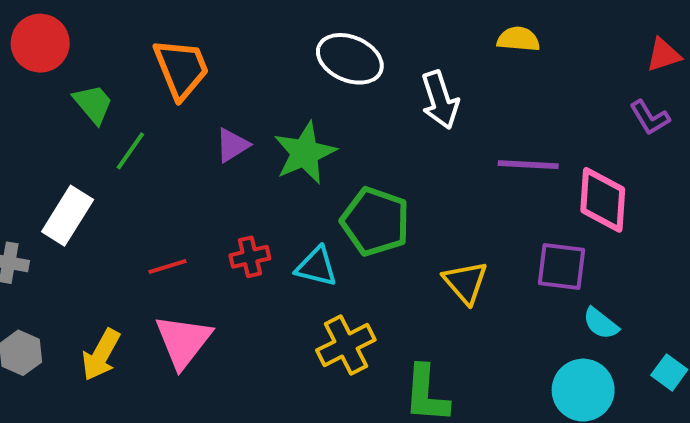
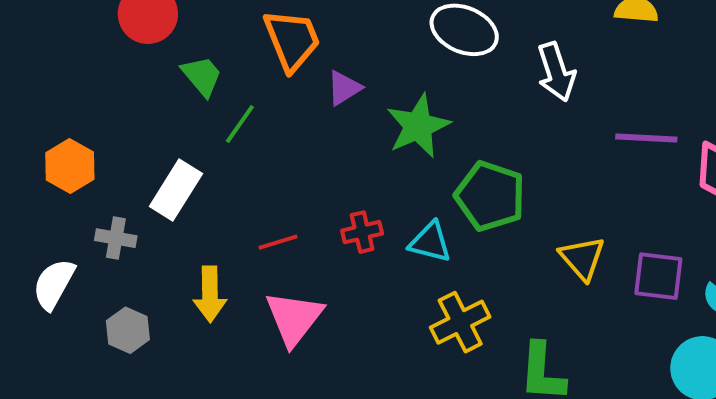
purple triangle: (232, 145) -> (344, 88), moved
purple square: (562, 267) -> (658, 276), moved
yellow arrow: (101, 355) -> (210, 294), moved, turned -30

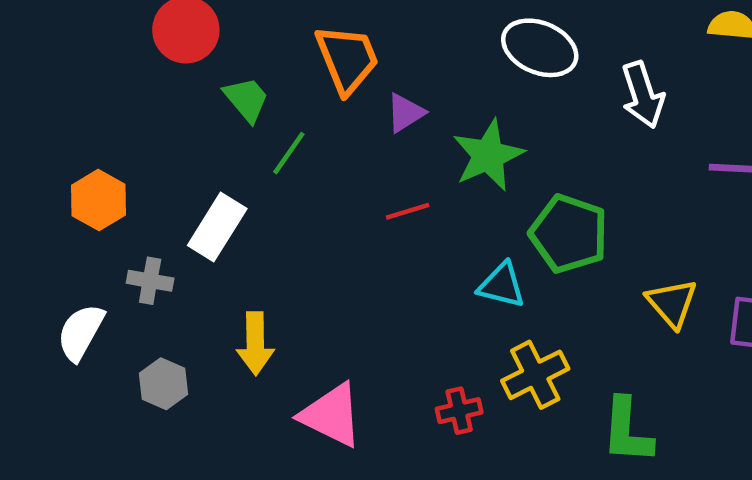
red cross: (362, 232) -> (459, 411), moved
red line: (278, 242) -> (408, 211), moved
pink triangle: (294, 318) -> (331, 415), moved, turned -42

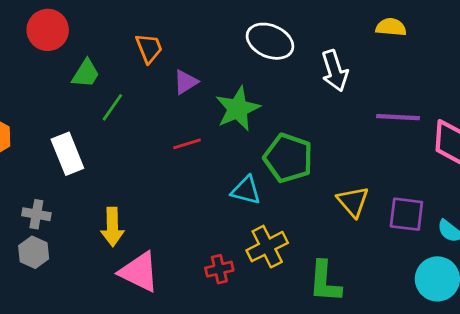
orange trapezoid: (347, 59) -> (149, 48), size x0.7
green trapezoid: (246, 99) -> (86, 74), turned 72
white rectangle: (217, 227) -> (67, 154), turned -54
gray cross: (150, 281) -> (36, 214), moved
yellow arrow: (255, 343) -> (112, 227), moved

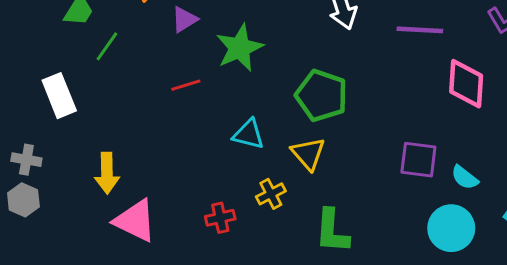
purple line: (398, 117) -> (420, 30), moved
green pentagon: (288, 158) -> (322, 96), moved
yellow triangle: (353, 202) -> (308, 154), moved
yellow cross: (267, 247) -> (271, 194), size x0.7

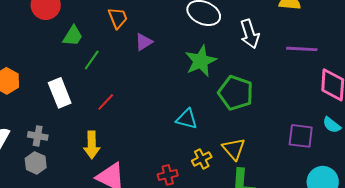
green star: (240, 48) -> (201, 61), moved
red line: (186, 85) -> (106, 102), moved, turned -30
yellow triangle: (308, 154) -> (234, 149), moved
cyan semicircle: (465, 177) -> (332, 125), moved

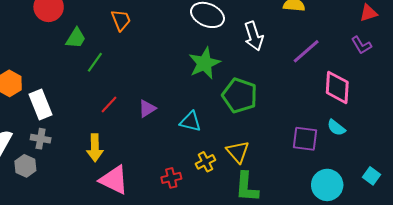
purple triangle: (144, 42) -> (147, 109), moved
purple line: (302, 49) -> (306, 51), turned -44
white rectangle: (60, 93) -> (41, 105), moved
gray hexagon: (36, 163) -> (25, 166), moved

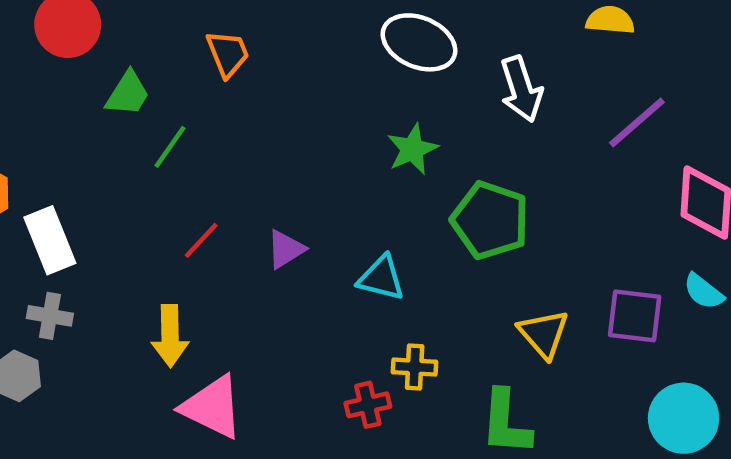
green star: (204, 63) -> (412, 149), size x0.7
yellow triangle: (238, 152) -> (543, 334), moved
yellow cross: (205, 162) -> (415, 367), turned 30
red cross: (171, 178) -> (368, 405), moved

